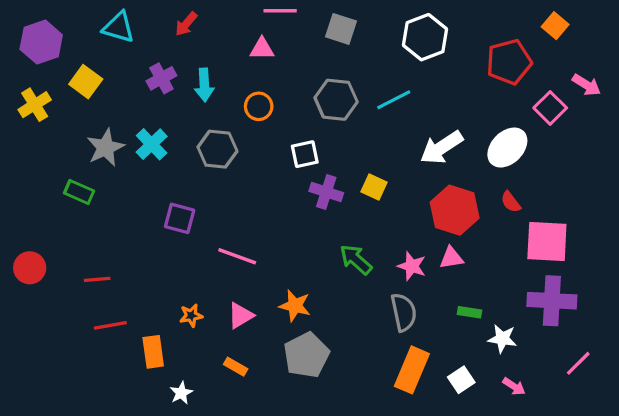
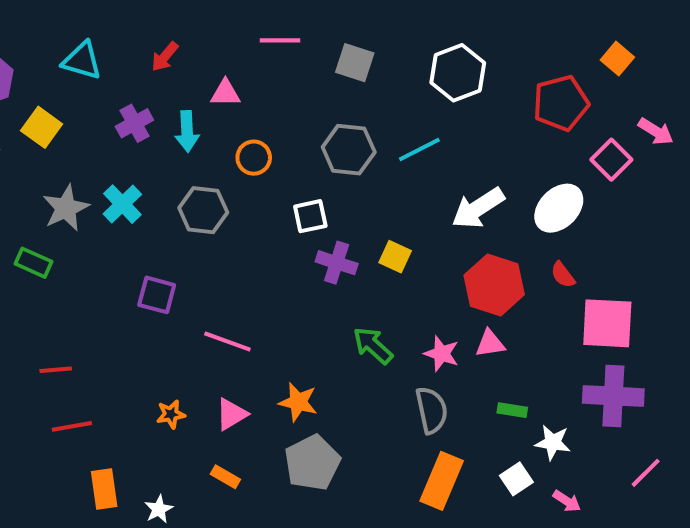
pink triangle: (262, 49) -> (225, 93), moved
orange rectangle: (153, 352) -> (104, 489), moved
white square: (461, 380) -> (516, 479), moved

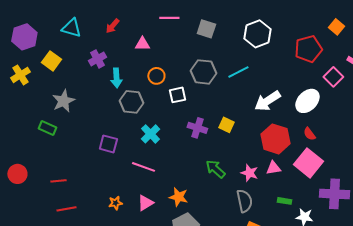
cyan arrow: (187, 131) -> (116, 78), moved
cyan cross: (122, 204) -> (150, 134), moved
white square: (310, 216) -> (177, 95), moved
pink square: (607, 323) -> (308, 163), moved, turned 36

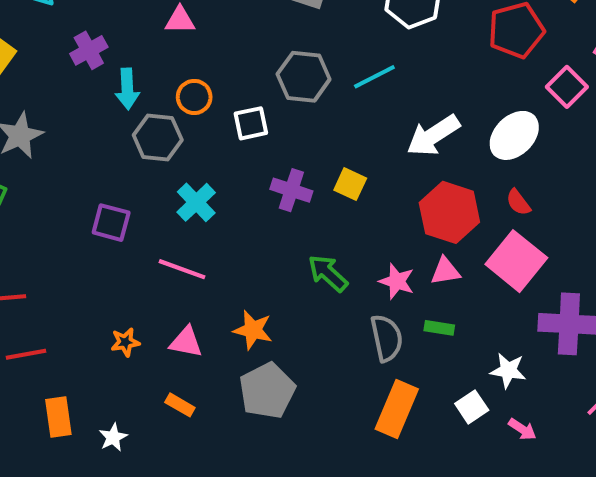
orange circle: (156, 76) -> (194, 97), moved
green rectangle: (284, 201) -> (439, 328), moved
pink triangle: (145, 203) -> (186, 342), turned 42

